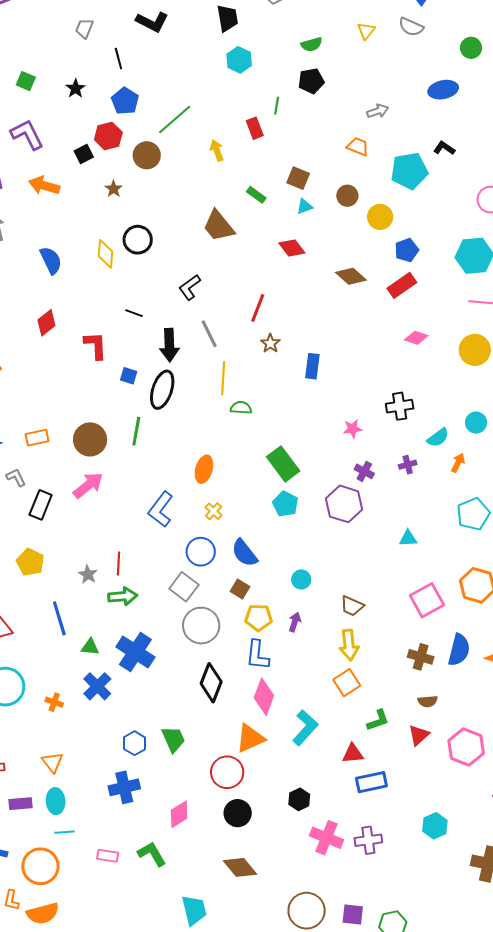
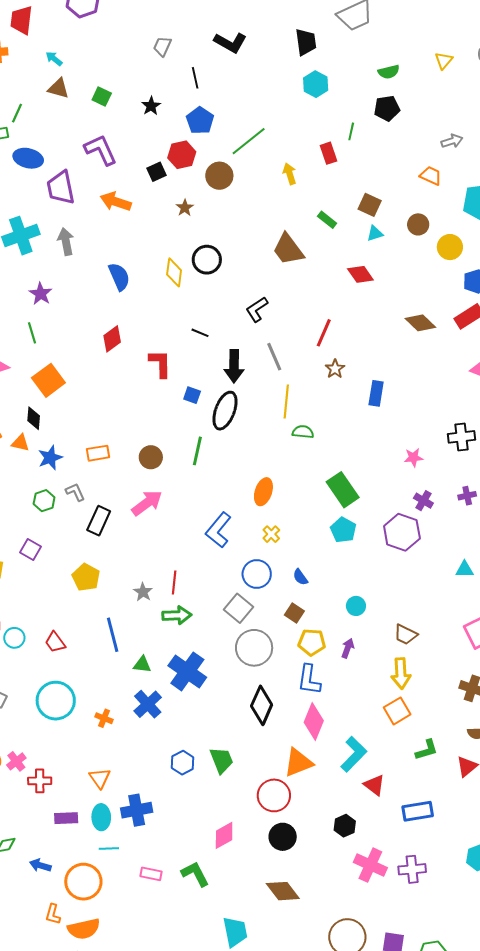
brown diamond: (351, 276) -> (420, 323), moved
brown circle: (90, 439) -> (151, 457), size x0.7
blue semicircle: (244, 553) -> (300, 577), size x0.6
red triangle: (353, 754) -> (374, 785), moved, turned 40
blue cross: (124, 787) -> (137, 810), moved

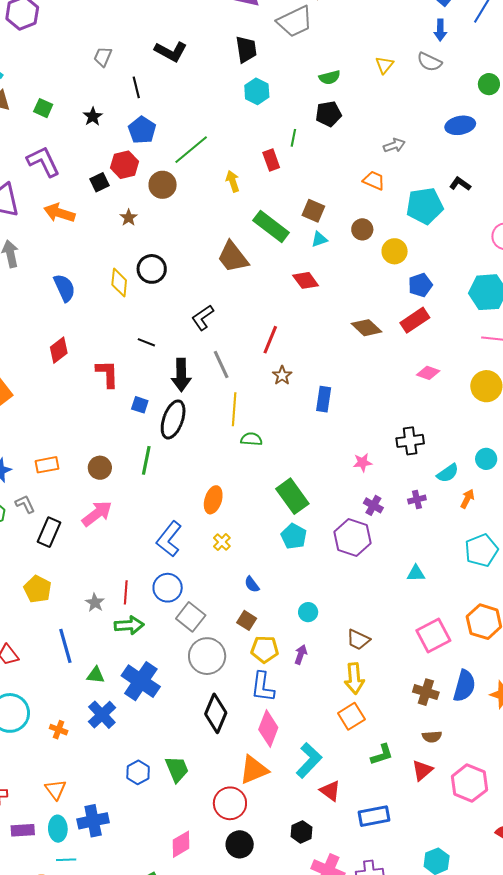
green rectangle: (327, 220) -> (271, 227), size x1.8
blue circle: (257, 574) -> (168, 588), moved

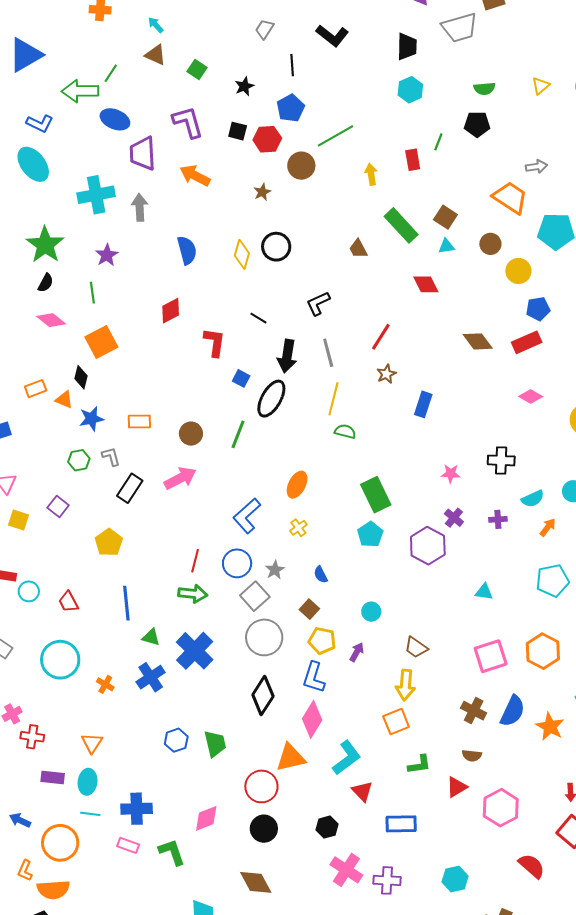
orange trapezoid: (374, 180) -> (510, 198), size x1.6
black square: (100, 182) -> (238, 131), moved, turned 30
brown trapezoid: (233, 257) -> (358, 249), size x0.6
gray star: (95, 603) -> (275, 570), moved
blue cross: (93, 821) -> (137, 809), moved

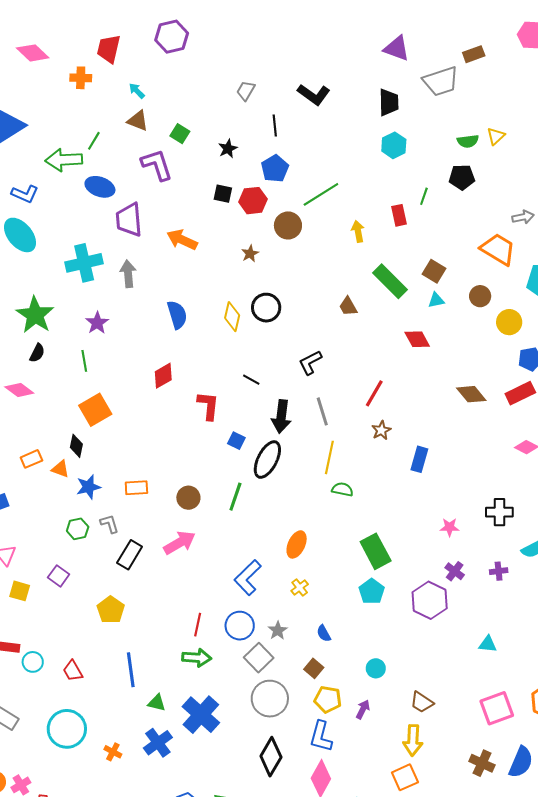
yellow triangle: (541, 86) -> (496, 136), moved
purple L-shape: (188, 122) -> (157, 165), moved
pink diamond: (51, 320) -> (19, 390), moved

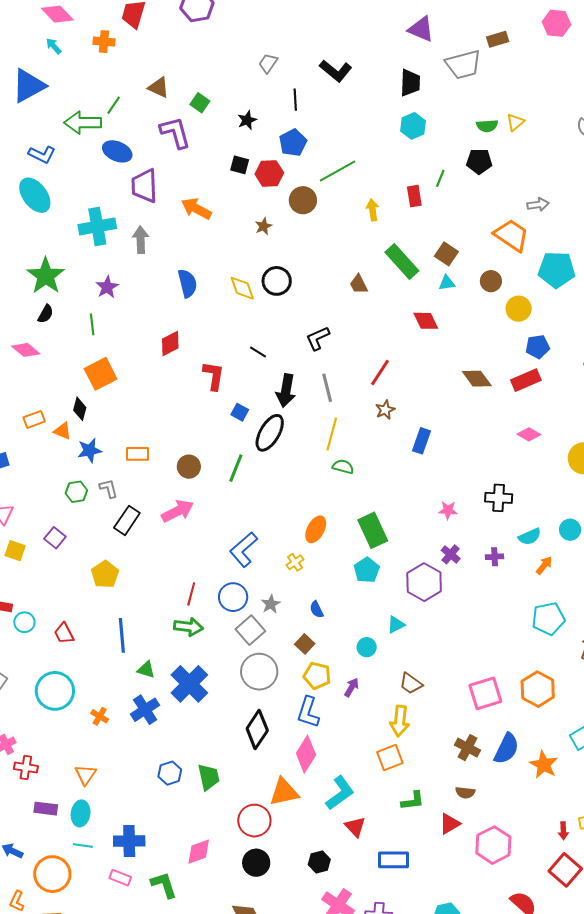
cyan arrow: (137, 91) -> (54, 46), moved
yellow diamond: (232, 317) -> (242, 288), turned -36
orange ellipse: (297, 544) -> (316, 529), moved
cyan triangle: (488, 644) -> (396, 625), moved, turned -36

